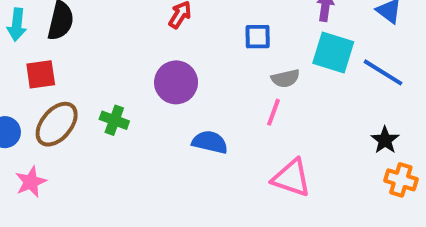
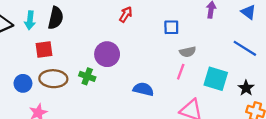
cyan square: (333, 53) -> (216, 79), moved
purple circle: (176, 82) -> (107, 54), moved
brown ellipse: (57, 124) -> (53, 79), turned 52

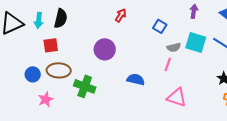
blue square: (171, 27) -> (160, 26), turned 32
green cross: (87, 76) -> (85, 86), moved, size x1.5
cyan square: (216, 79) -> (196, 42), moved

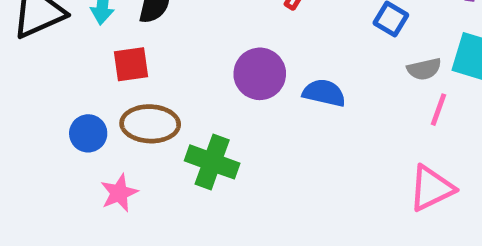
pink line: (168, 64) -> (438, 110), moved
blue semicircle: (136, 79) -> (324, 93), moved
pink triangle: (177, 97) -> (431, 188), turned -45

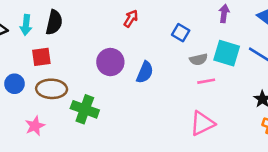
blue semicircle: (324, 93) -> (145, 72), turned 100
pink line: (438, 110) -> (206, 81), turned 60
blue circle: (88, 133) -> (15, 84), moved

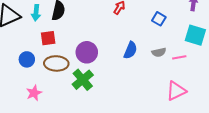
gray semicircle: (199, 59) -> (159, 52), moved
purple circle: (110, 62) -> (87, 52), moved
green cross: (85, 109) -> (83, 80), turned 30
pink star: (35, 126) -> (34, 93), moved

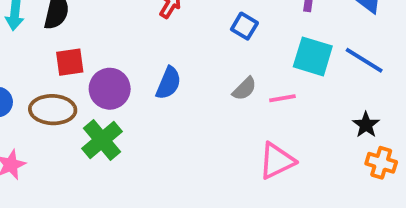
red square: (48, 38) -> (70, 62), moved
blue semicircle: (130, 50) -> (168, 83), moved
gray semicircle: (159, 52) -> (244, 89), turned -32

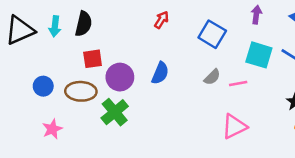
blue square: (244, 26) -> (212, 34), size x1.5

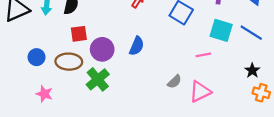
gray semicircle: (212, 77) -> (174, 82), moved
pink star: (52, 129) -> (44, 94), turned -30

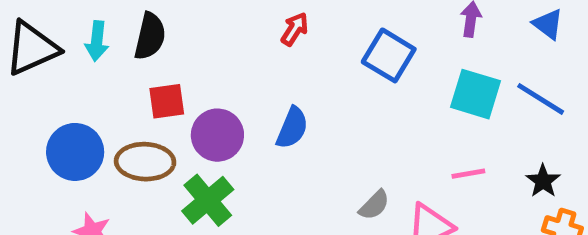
pink line: (203, 55) -> (468, 174), moved
blue circle: (37, 57) -> (75, 152), size x1.5

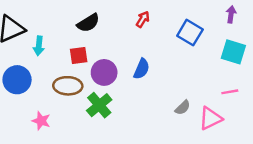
black semicircle: (150, 36) -> (88, 23), moved, turned 45
cyan arrow: (97, 41) -> (39, 46), moved
blue circle: (75, 152) -> (17, 80), moved

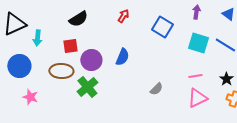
pink triangle: (210, 118) -> (197, 98), moved
pink star: (41, 121) -> (30, 97), moved

